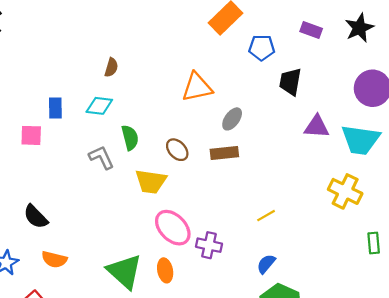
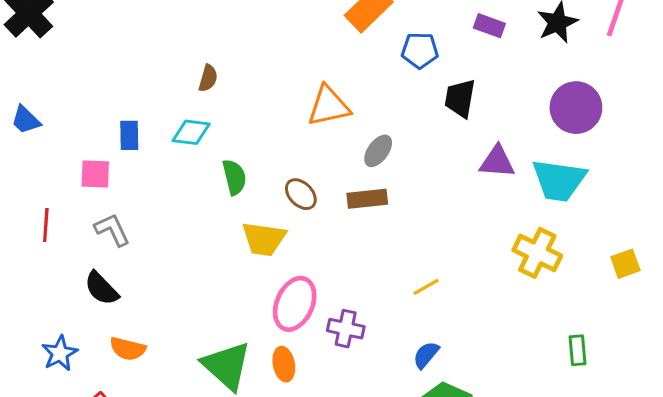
gray L-shape: (101, 157) -> (112, 230), moved
pink ellipse: (173, 228) -> (295, 304), turned 69
green rectangle: (374, 243) -> (578, 350), moved

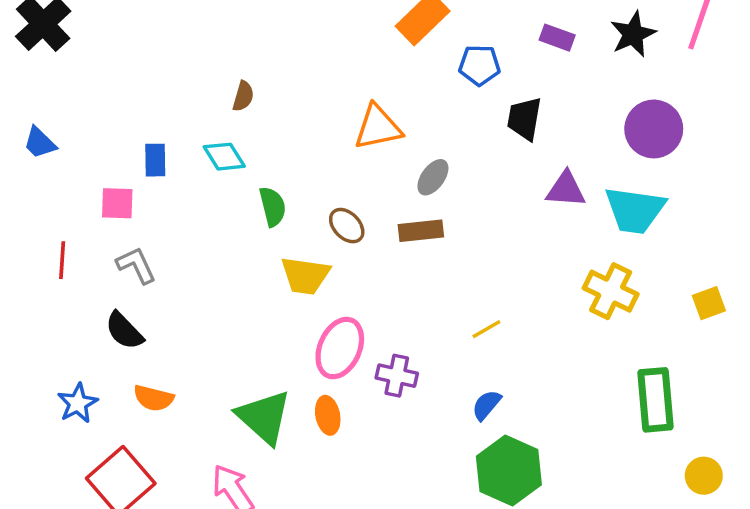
cyan diamond: (191, 132) -> (224, 157), turned 51
green rectangle: (578, 350) -> (655, 400), size x1.8

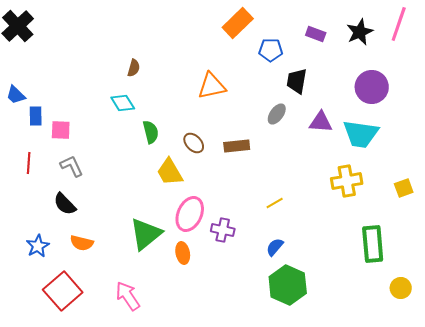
blue rectangle: (155, 160) -> (36, 116), moved
gray ellipse: (433, 177) -> (277, 114), moved
yellow trapezoid: (305, 276) -> (170, 172), turned 52
yellow cross: (611, 291) -> (347, 181), turned -36
green triangle: (264, 417) -> (146, 234), moved, turned 39

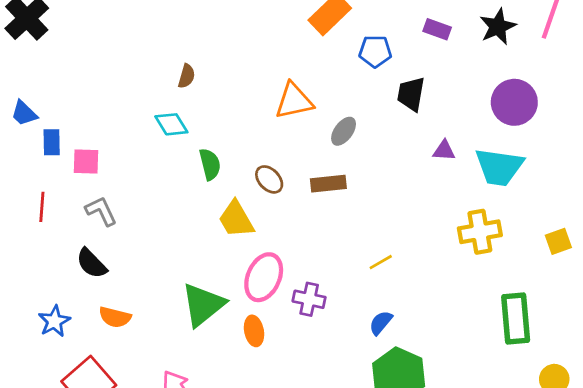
gray ellipse: (277, 114) -> (344, 131), moved
purple triangle: (321, 122) -> (444, 150), size x0.7

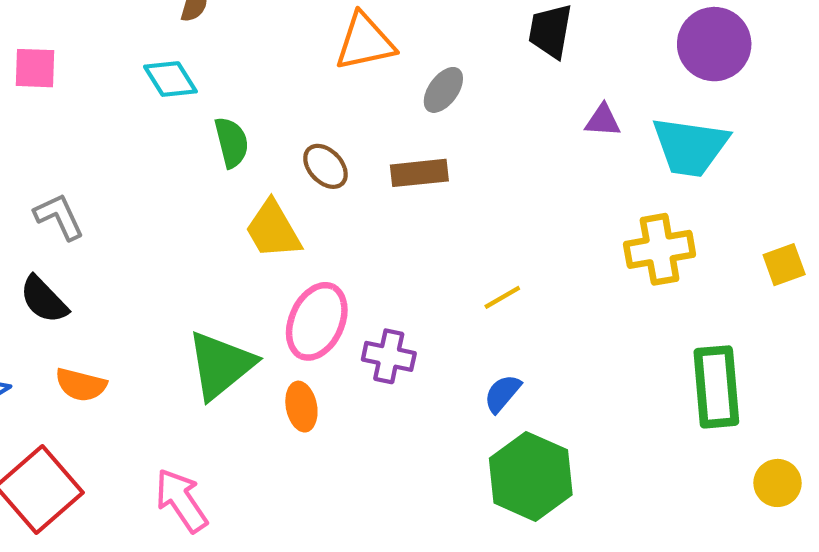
pink square: (86, 162) -> (35, 68), moved

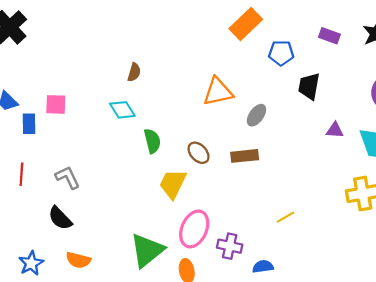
yellow trapezoid: (273, 230) -> (173, 184), turned 56
blue semicircle: (502, 393) -> (263, 267), moved, turned 42

